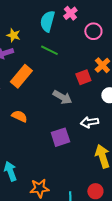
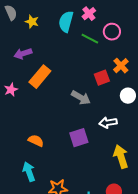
yellow star: (13, 35) -> (32, 22), moved
green line: (49, 50) -> (90, 39), moved
orange semicircle: (19, 116) -> (36, 141), moved

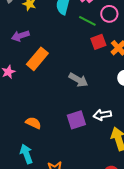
red square: (102, 78) -> (98, 42), moved
white arrow: (108, 123) -> (102, 115), moved

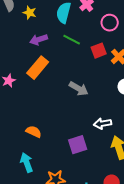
green line: (87, 21) -> (72, 40), moved
purple arrow: (20, 36) -> (39, 40), moved
purple square: (76, 120) -> (78, 145), moved

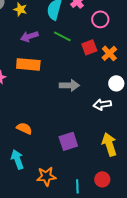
orange rectangle: (38, 68) -> (28, 64), turned 55
gray arrow: (79, 89) -> (69, 85), turned -30
white arrow: (103, 124) -> (102, 104), moved

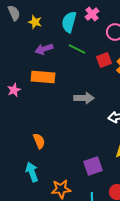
orange semicircle: (24, 128) -> (39, 141), turned 42
purple square: (68, 141) -> (93, 166), moved

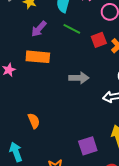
purple arrow: (44, 49) -> (39, 29), turned -30
cyan arrow: (32, 172) -> (16, 152), moved

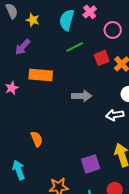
purple arrow: (39, 29) -> (23, 47), moved
green line: (72, 29) -> (75, 47), turned -54

